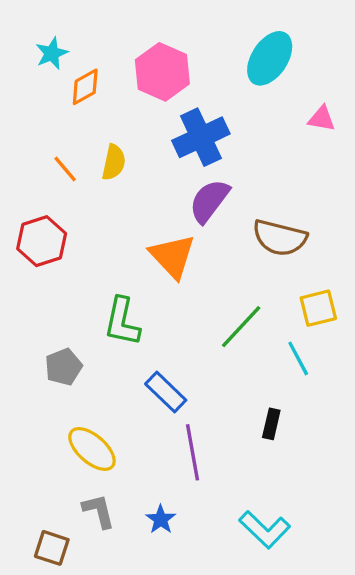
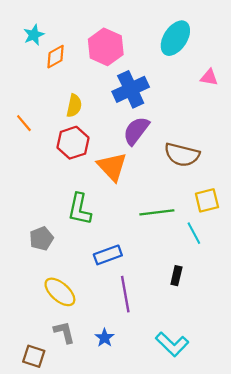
orange line: (65, 169) -> (24, 123), moved
red hexagon: (42, 241) -> (73, 143), moved
green line: (241, 327) -> (157, 212), turned 40
blue rectangle: (166, 392) -> (108, 255), turned -64

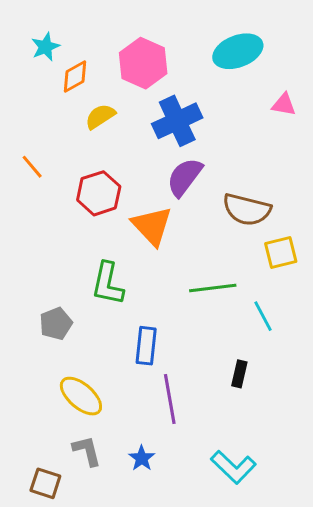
cyan ellipse: (175, 38) -> (238, 51), turned 36
yellow semicircle: (74, 106) -> (100, 116), moved, turned -135
yellow square: (207, 200) -> (281, 253), moved
blue rectangle: (108, 255) -> (146, 346), turned -64

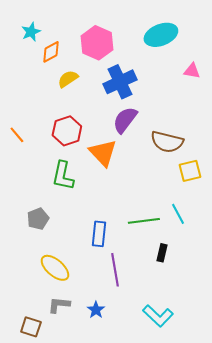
orange line: (32, 167) -> (17, 135), moved
green L-shape: (108, 284) -> (63, 176), moved
green line: (213, 288) -> (144, 221), moved
gray L-shape: (87, 451) -> (59, 305), turned -70

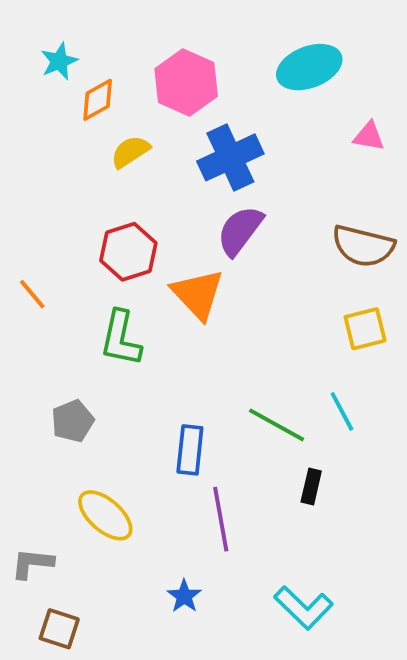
orange line: (17, 135) -> (32, 294), moved
brown semicircle: (167, 142) -> (363, 246), moved
green line: (144, 221) -> (277, 425), turned 36
gray L-shape: (59, 305) -> (32, 563), moved

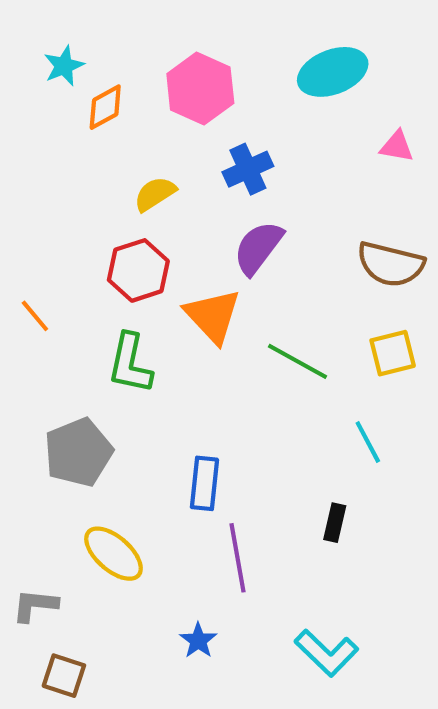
yellow semicircle: (130, 152) -> (155, 194), moved
blue cross: (230, 157) -> (248, 169), size x0.7
gray pentagon: (73, 421) -> (78, 452), size x1.5
green line: (277, 425) -> (297, 361), moved

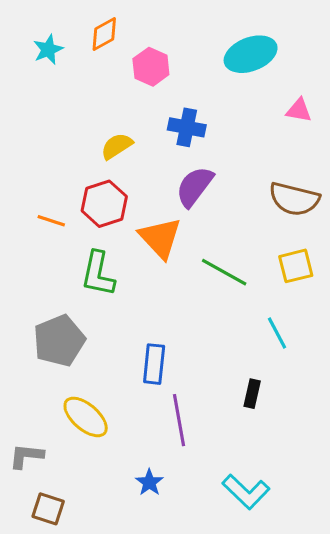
pink hexagon: (200, 89) -> (151, 67), size x0.7
orange diamond: (105, 107) -> (104, 34), moved
blue cross: (248, 169) -> (187, 127), turned 36
orange line: (35, 316) -> (51, 221), moved, turned -32

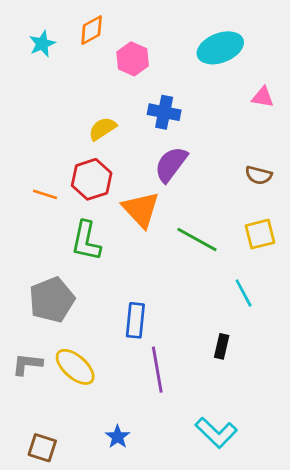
brown semicircle: (294, 199) -> (259, 175), size x0.6
gray L-shape: (26, 456) -> (27, 364), moved
blue star: (149, 482) -> (118, 437), moved

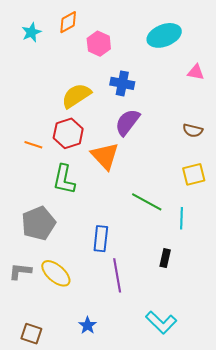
yellow semicircle: (103, 129) -> (76, 96), size x1.4
green line: (197, 240) -> (147, 202), moved
cyan line: (244, 293) -> (181, 218), turned 30

